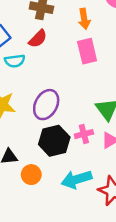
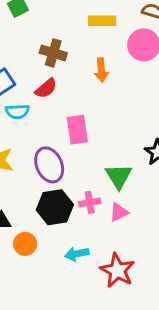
pink rectangle: (87, 51) -> (77, 130), moved
purple ellipse: (46, 105) -> (49, 165), turned -56
cyan arrow: (77, 179) -> (77, 254), size x0.7

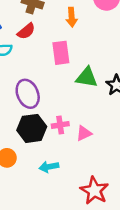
pink rectangle: (77, 130) -> (61, 53), moved
green triangle: (119, 176) -> (87, 77), moved, turned -50
red star: (117, 270) -> (94, 191), moved

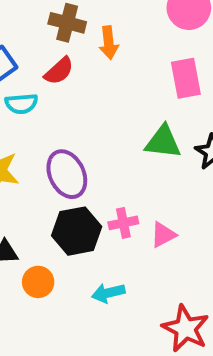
orange arrow: (72, 17) -> (109, 43), moved
pink rectangle: (61, 53) -> (186, 78), moved

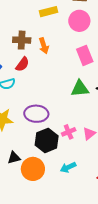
purple ellipse: (67, 174) -> (36, 114), turned -50
orange circle: (38, 282) -> (33, 169), size x1.5

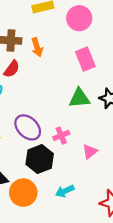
purple ellipse: (36, 114) -> (28, 127), turned 40
pink cross: (69, 132) -> (61, 136), moved

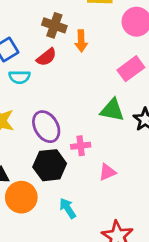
pink rectangle: (85, 59) -> (131, 69), turned 60
cyan arrow: (65, 191) -> (68, 208), turned 66

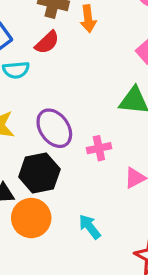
black hexagon: (50, 165) -> (39, 173), moved

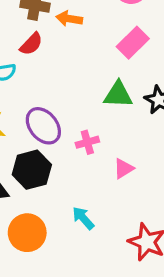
orange arrow: (88, 19) -> (69, 19), turned 110
orange circle: (31, 218) -> (27, 233), moved

